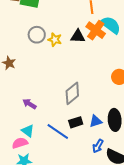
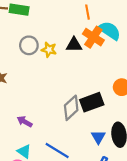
blue triangle: (96, 121) -> (98, 137), turned -40
black rectangle: (76, 122) -> (92, 102), moved, size x1.5

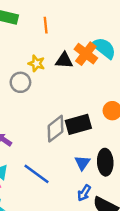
orange line: (87, 12) -> (46, 25), moved
gray circle: (29, 45) -> (20, 82), moved

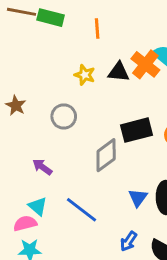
gray circle: (20, 82) -> (64, 116), moved
black rectangle: (78, 124) -> (137, 130), moved
blue arrow: (84, 193) -> (129, 241), moved

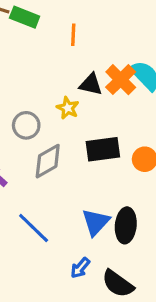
yellow star: (85, 75) -> (68, 108), moved
gray diamond: (106, 155) -> (48, 161), moved
blue triangle: (138, 198) -> (96, 222), size x1.4

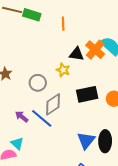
blue line: (34, 228) -> (42, 118), moved

